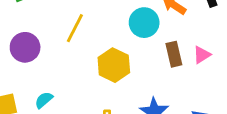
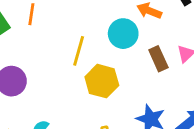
yellow line: (75, 28) -> (79, 51), moved

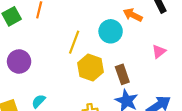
brown rectangle: (158, 59) -> (122, 74), moved

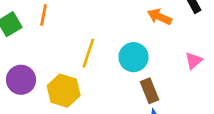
cyan circle: (111, 31) -> (134, 57), moved
yellow hexagon: (90, 68) -> (64, 91), moved

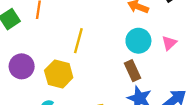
cyan circle: (134, 57) -> (138, 41), moved

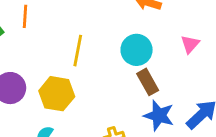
cyan circle: (138, 41) -> (137, 50), moved

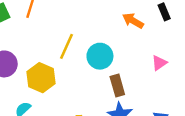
cyan circle: (137, 50) -> (100, 56), moved

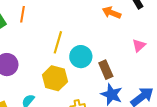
cyan circle: (100, 56) -> (81, 57), moved
yellow hexagon: (41, 78) -> (55, 78), moved

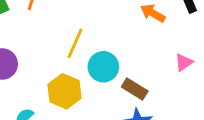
brown rectangle: (106, 70) -> (135, 89), turned -42

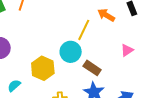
yellow line: (75, 43) -> (84, 30), moved

